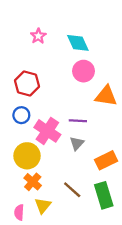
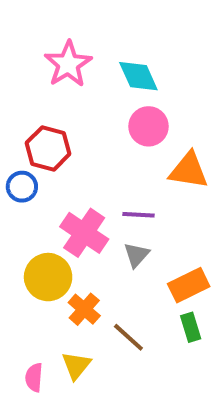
pink star: (38, 36) -> (68, 64), size x1.6
blue circle: (21, 115) -> (22, 187), moved
orange cross: (33, 182) -> (84, 309), moved
green rectangle: (104, 195) -> (191, 327), moved, size x0.6

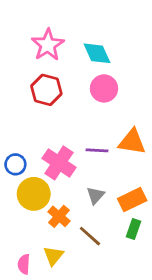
red hexagon: (48, 148) -> (46, 90), moved
orange triangle: (189, 171) -> (132, 142), moved
blue circle: (22, 187) -> (15, 164), moved
gray triangle: (136, 255) -> (96, 195), moved
green rectangle: (191, 327) -> (134, 229), turned 36

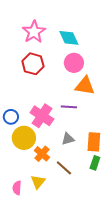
orange triangle: (132, 142) -> (85, 86), moved
gray triangle: (96, 195) -> (68, 139), turned 32
orange rectangle: (132, 200) -> (94, 142), turned -60

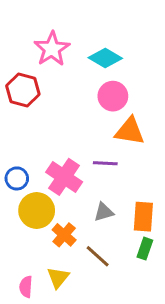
cyan diamond: (69, 38) -> (105, 58), turned -35
red hexagon: (33, 64) -> (23, 90), moved

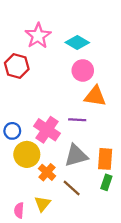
gray triangle: (104, 212) -> (76, 156), size x1.6

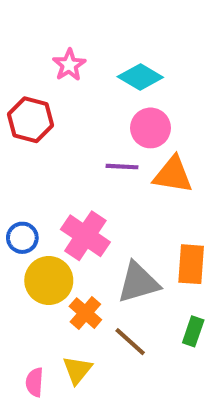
pink star: (38, 36) -> (69, 65), size x0.7
purple line: (77, 120) -> (122, 167), moved
orange rectangle: (105, 159) -> (191, 264), moved

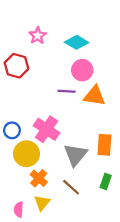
gray triangle: (138, 283) -> (76, 155), turned -35
orange cross: (85, 313) -> (39, 178), moved

